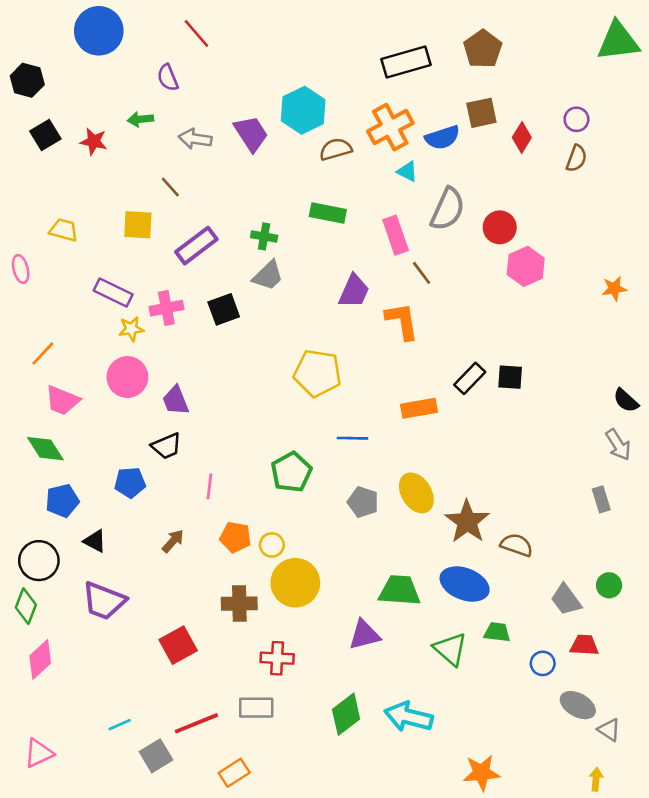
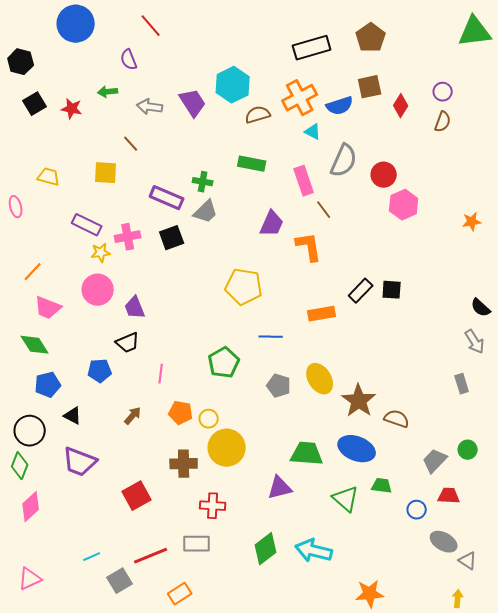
purple rectangle: (196, 246) -> (167, 198), moved, turned 60
gray trapezoid: (566, 600) -> (435, 461), turned 80

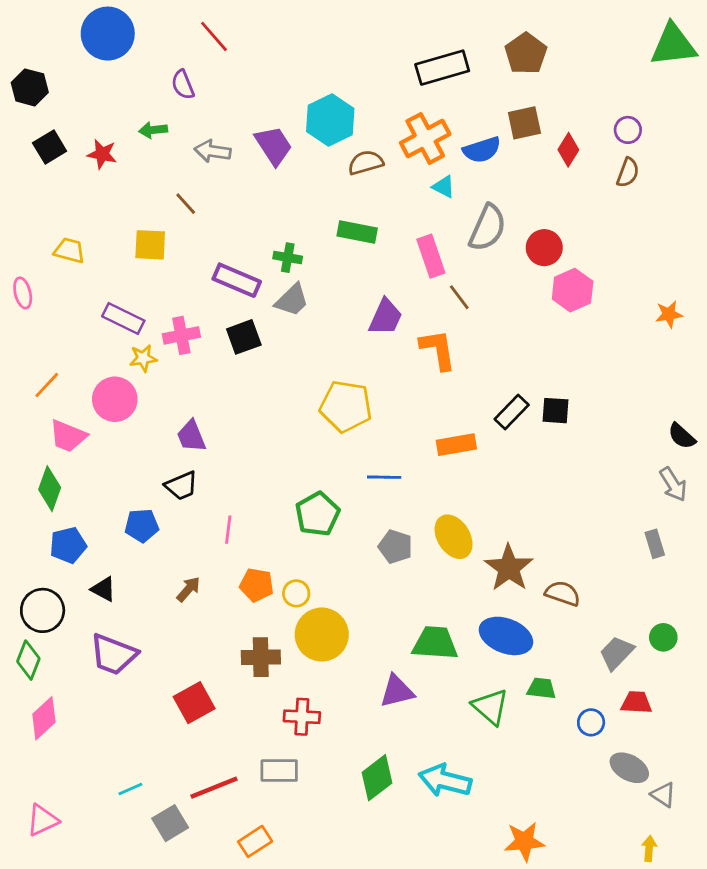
pink circle: (98, 290) -> (115, 399), moved
green diamond: (35, 345) -> (50, 489), turned 52

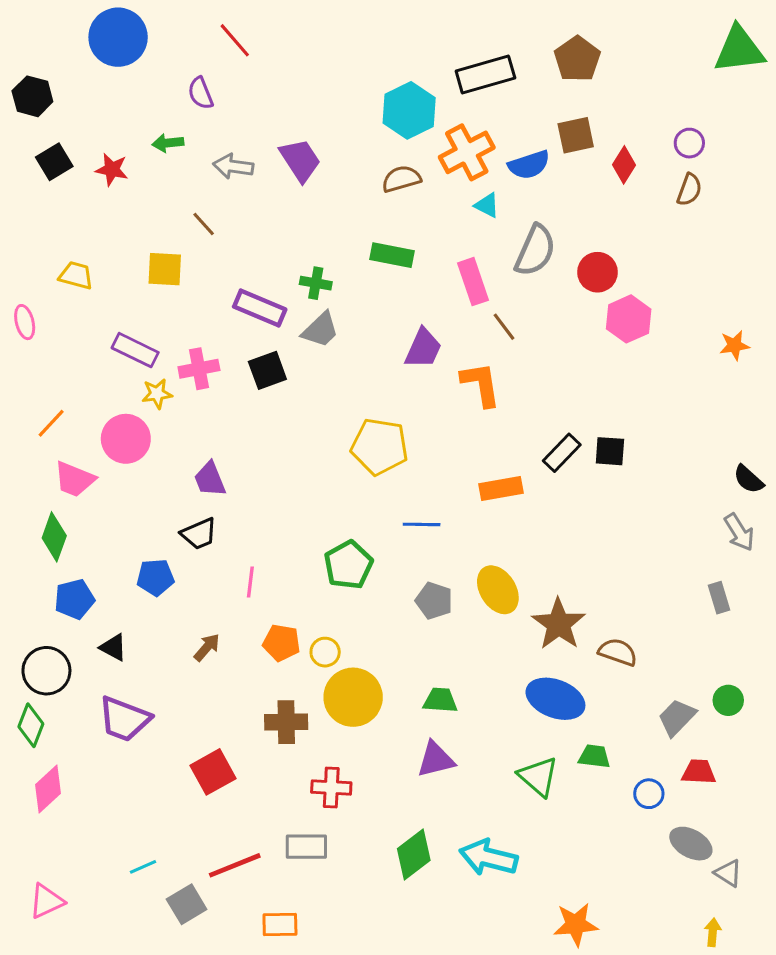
cyan hexagon: (330, 120) -> (409, 110), moved
green trapezoid: (435, 643) -> (440, 700), moved, size x0.7
orange rectangle: (255, 841) -> (280, 924), turned 32

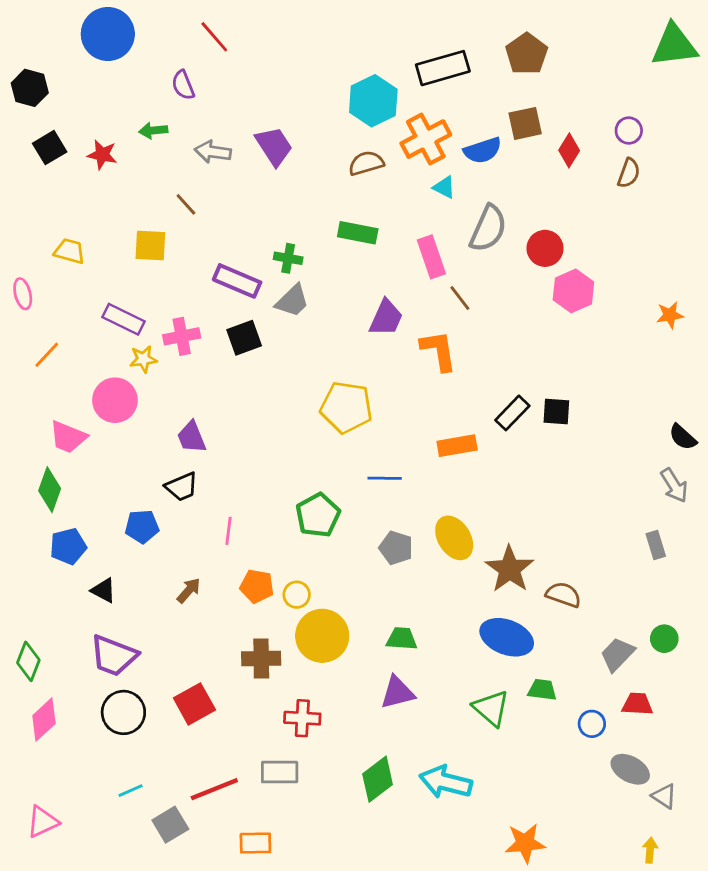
orange line: (51, 423) -> (47, 355), moved
black circle: (46, 671) -> (123, 712), moved

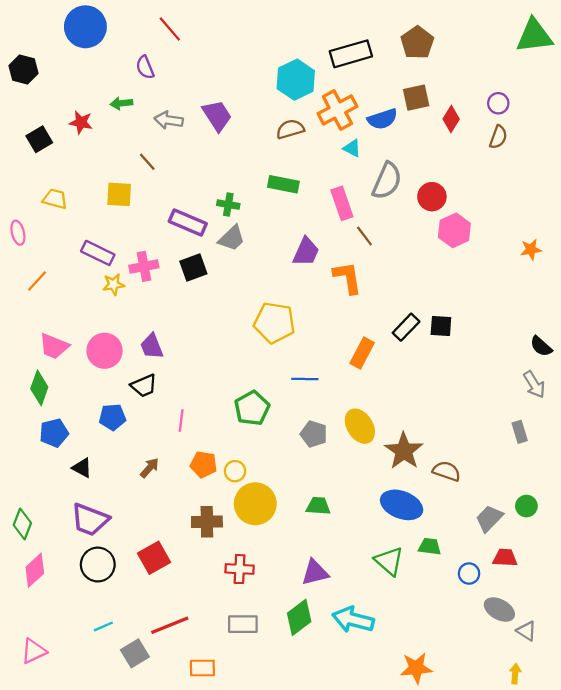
black square: (50, 148) -> (39, 139), moved
pink circle: (115, 400) -> (105, 351), moved
orange rectangle: (457, 446) -> (362, 353), turned -52
purple triangle: (397, 693) -> (315, 572), moved
gray rectangle: (280, 772) -> (243, 624), moved

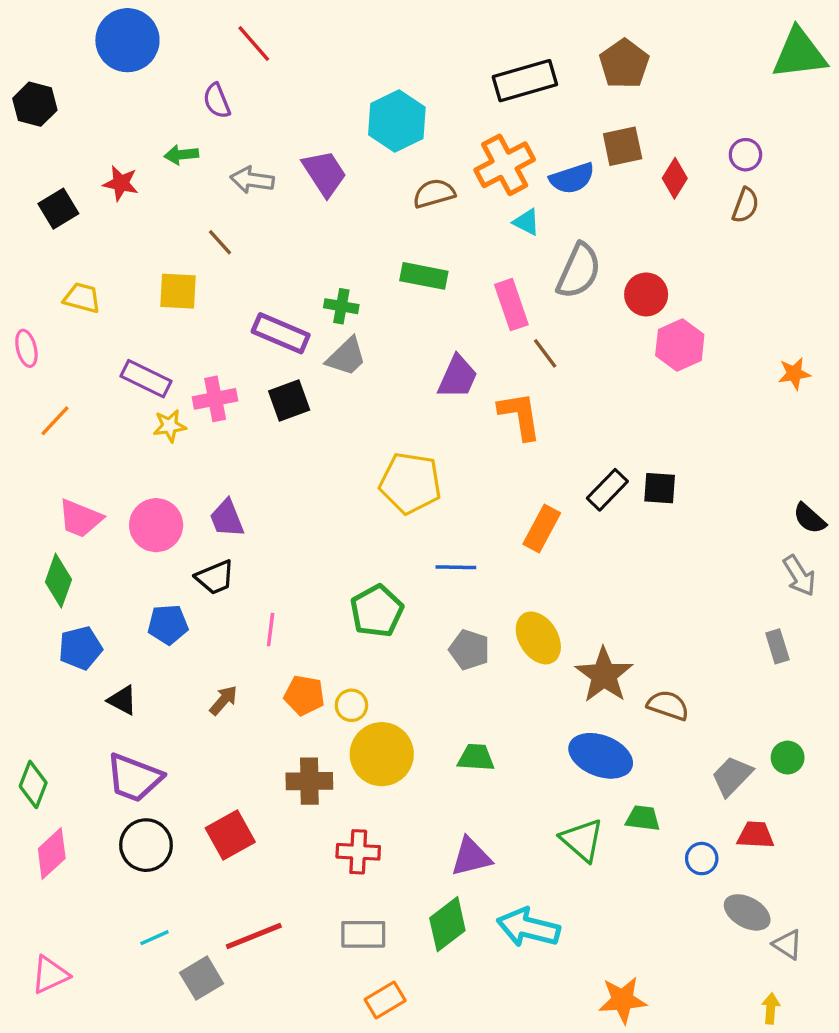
cyan hexagon: (296, 80) -> (397, 121), moved
orange rectangle: (202, 668) -> (385, 1000), moved, turned -30

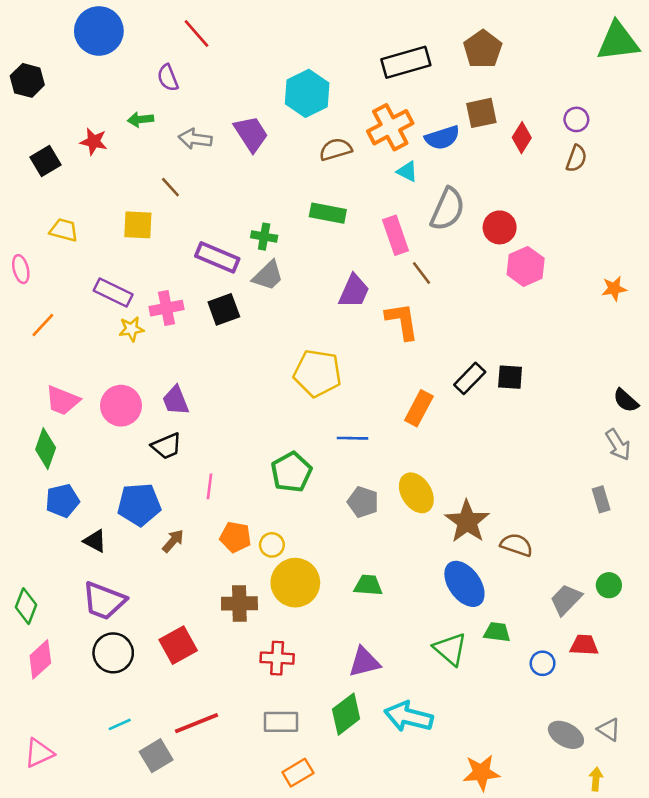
blue pentagon: (168, 624) -> (139, 505), moved, size x1.4
blue ellipse: (601, 756) -> (464, 584), turned 33
gray ellipse: (747, 912) -> (566, 735), moved

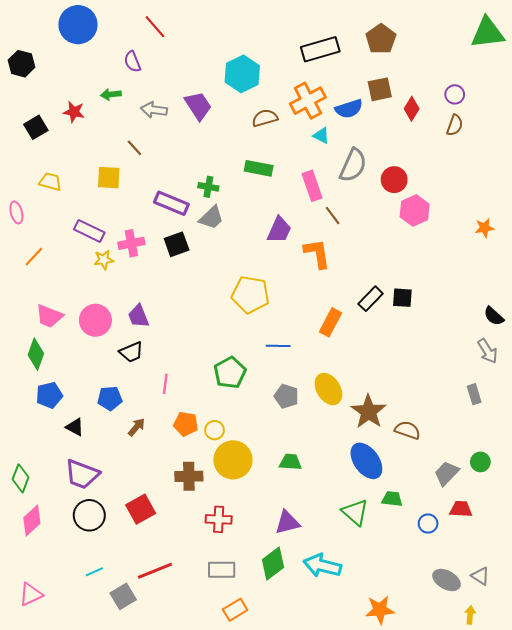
blue pentagon: (139, 505) -> (110, 398), size x0.7

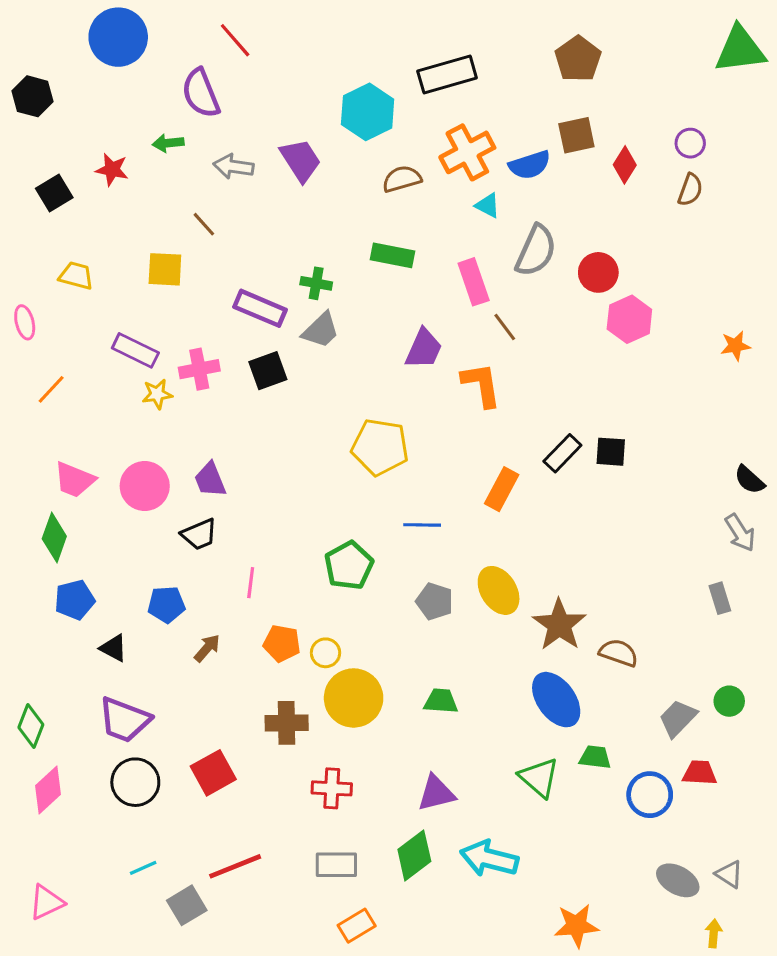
black rectangle: (320, 49) -> (447, 74), moved
purple semicircle: (132, 62) -> (201, 93), size x1.5
blue circle: (428, 524) -> (650, 795), size x1.5

